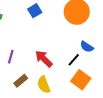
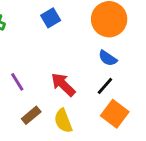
blue semicircle: (87, 47) -> (108, 58), moved
purple line: (11, 57) -> (17, 82), turned -48

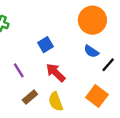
blue square: (51, 18) -> (46, 45), moved
black line: (105, 86) -> (108, 65), moved

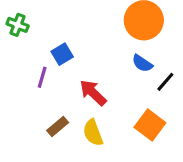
blue square: (46, 45) -> (62, 54), moved
purple line: (19, 70) -> (42, 77), moved, turned 48

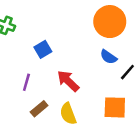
purple line: (42, 77) -> (26, 82), moved
orange square: (150, 125) -> (115, 107), turned -35

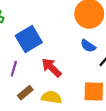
blue square: (43, 49) -> (29, 39), size x1.6
yellow semicircle: (68, 114) -> (52, 97), turned 120

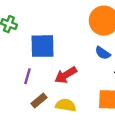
blue square: (29, 39) -> (43, 46), turned 30
red arrow: (52, 68) -> (66, 75), turned -75

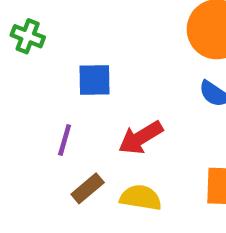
blue square: (43, 46) -> (95, 80), size x0.7

